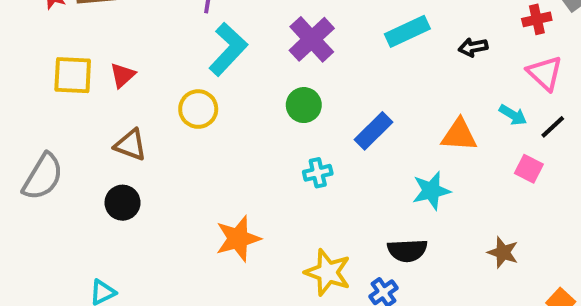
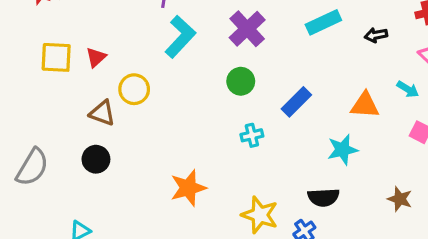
yellow circle: (198, 109) -> (134, 89), moved
gray semicircle: (43, 177) -> (32, 167), moved

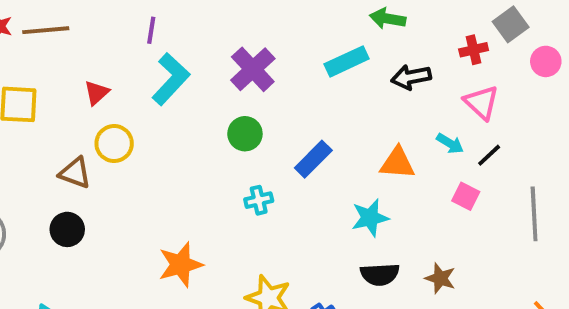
black arrow: (376, 35) -> (411, 77), size x1.4
red triangle: (96, 57) -> (97, 93), moved
black semicircle: (323, 197) -> (380, 274), moved

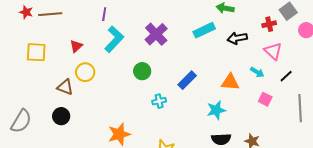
green circle: (245, 134) -> (142, 71), moved
black line: (489, 155) -> (286, 76), moved

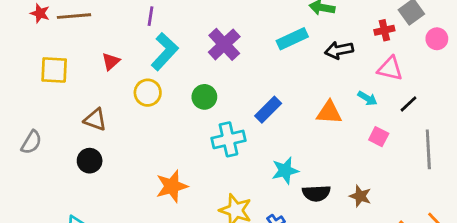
pink triangle: (273, 51) -> (390, 69), turned -30
yellow circle: (85, 72) -> (148, 93), moved
cyan cross: (159, 101) -> (228, 139), size x1.6
cyan star: (216, 110) -> (285, 171), moved
gray semicircle: (21, 121) -> (31, 142), moved, size x0.7

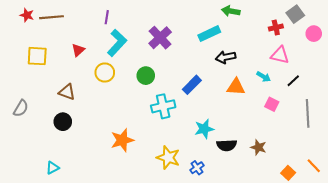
black arrow: (339, 50) -> (226, 57), moved

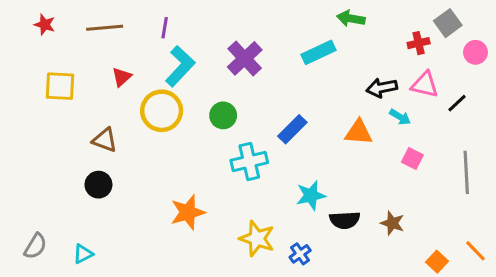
brown line: (52, 17) -> (105, 28), moved
black arrow: (226, 57) -> (382, 88), moved
yellow circle: (105, 73) -> (162, 111), size x1.4
black line: (293, 81) -> (457, 103), moved
gray semicircle: (21, 108) -> (35, 246), moved

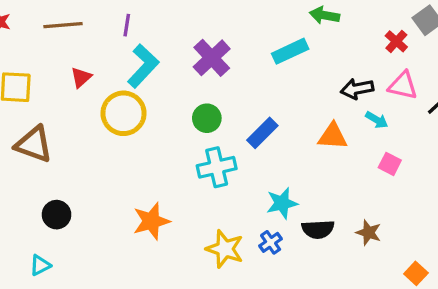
red cross: (419, 43) -> (396, 41), turned -35
green circle: (223, 115) -> (207, 118), moved
brown triangle: (105, 140) -> (34, 144), moved, size x1.4
black circle: (98, 185) -> (57, 215), moved
blue cross: (300, 254) -> (271, 242), moved

